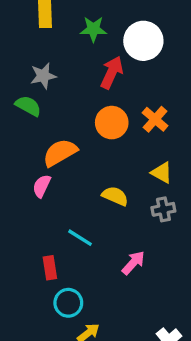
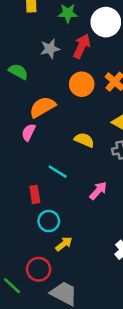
gray star: (43, 76) -> (50, 49), moved

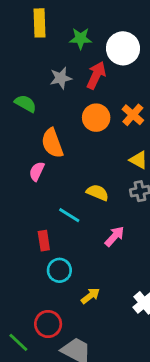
orange semicircle: (42, 107) -> (52, 143), turned -80
yellow semicircle: (84, 140) -> (98, 193), moved
yellow arrow: (64, 244) -> (90, 296), moved

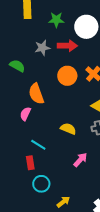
red arrow: (96, 75) -> (67, 46), turned 66
cyan line: (69, 215) -> (38, 145), moved

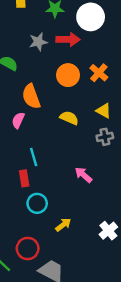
yellow semicircle: (68, 129) -> (69, 118), moved
cyan line: (38, 145) -> (34, 157), turned 42
pink arrow: (80, 160) -> (83, 175), turned -91

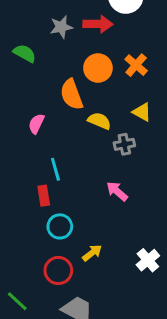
orange semicircle: (31, 96) -> (72, 94), moved
gray cross: (105, 137) -> (124, 144), moved
red circle: (28, 248) -> (58, 270), moved

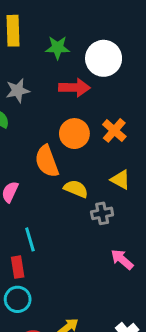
gray star: (61, 27) -> (18, 91), moved
pink arrow: (117, 191) -> (122, 259), moved
cyan circle: (60, 226) -> (18, 299), moved

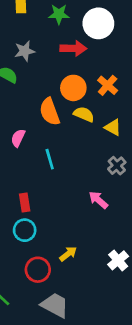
yellow semicircle: (76, 189) -> (84, 114), moved
gray cross: (102, 213) -> (117, 166), moved, turned -30
cyan line: (30, 239) -> (50, 159), moved
pink arrow: (122, 259) -> (98, 200), moved

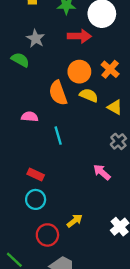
gray star: (25, 51) -> (36, 39), turned -30
pink semicircle: (18, 138) -> (30, 117), turned 70
red rectangle: (25, 202) -> (36, 175), turned -56

